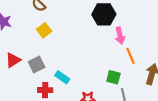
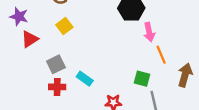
red triangle: (13, 60) -> (30, 39), moved
red cross: (45, 90) -> (57, 87), moved

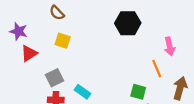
yellow square: (64, 26) -> (63, 41), turned -35
pink arrow: (149, 32) -> (170, 46), moved

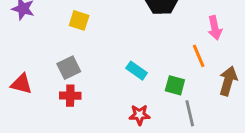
red triangle: (29, 53) -> (22, 84), moved, turned 48
cyan rectangle: (82, 92) -> (137, 71), moved

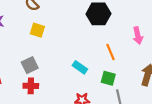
orange line: (199, 56) -> (110, 52), moved

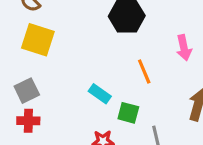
yellow square: (37, 30) -> (38, 40), size x1.5
green square: (108, 78) -> (128, 113), moved

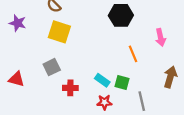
cyan rectangle: (100, 94) -> (102, 80), moved
red cross: (28, 121) -> (70, 88), moved

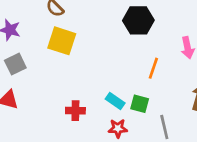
orange line: (133, 54) -> (153, 68), turned 42
gray square: (52, 67) -> (15, 64), moved

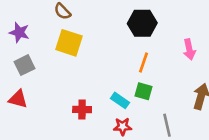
orange line: (153, 68) -> (144, 62), moved
green square: (140, 104) -> (144, 91), moved

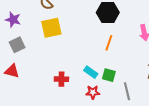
yellow square: (69, 43) -> (51, 28), turned -30
green square: (144, 91) -> (109, 75), moved

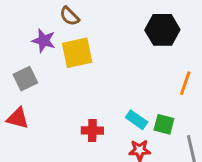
purple star: (13, 20) -> (44, 41), moved
orange line: (109, 43) -> (185, 83), moved

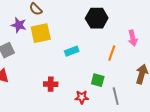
cyan rectangle: (137, 120) -> (72, 51), moved, turned -56

